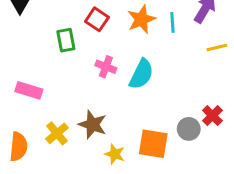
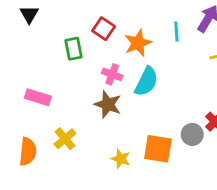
orange star: (141, 19) -> (138, 43), moved
brown star: (93, 124) -> (108, 104), moved

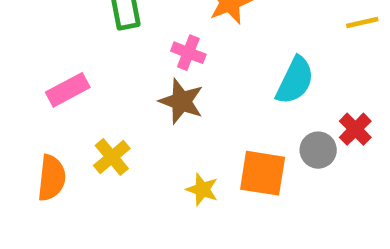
cyan semicircle: (146, 82) -> (295, 80), moved
pink rectangle: (38, 97) -> (68, 90), turned -45

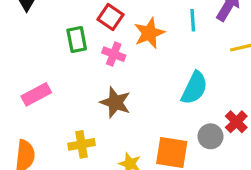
pink cross: (188, 53) -> (114, 54), moved
yellow cross: (112, 157) -> (81, 144), moved, turned 30

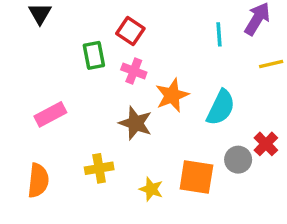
orange star: (149, 33) -> (172, 95), moved

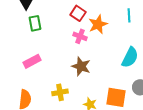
green rectangle: (94, 55) -> (35, 23), moved
orange star: (172, 95) -> (98, 24), moved

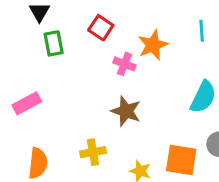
red square: (78, 13) -> (101, 28), moved
pink rectangle: (32, 61) -> (27, 103), moved

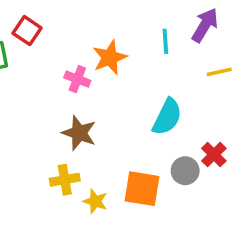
red square: (101, 28) -> (27, 31), moved
yellow cross: (93, 152) -> (65, 180), moved

